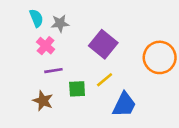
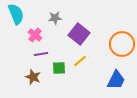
cyan semicircle: (36, 18) -> (16, 14), moved, size x1.5
gray star: (60, 23) -> (55, 18), moved
blue trapezoid: (124, 105) -> (116, 80), moved

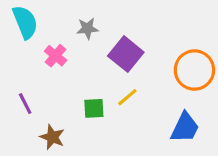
purple line: (41, 54) -> (25, 104), moved, turned 72
brown star: (33, 77) -> (52, 137), moved

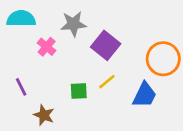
cyan semicircle: (25, 22) -> (21, 19), turned -68
gray star: (87, 29) -> (73, 24), size x1.4
blue trapezoid: (185, 127) -> (144, 95), moved

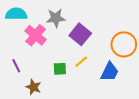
pink cross: (47, 47) -> (35, 35), size x1.5

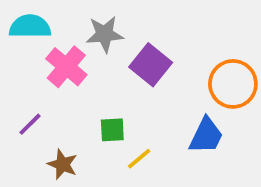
yellow line: (81, 62) -> (139, 159), moved
purple line: (16, 66) -> (30, 124), turned 72

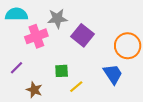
pink cross: (66, 67) -> (36, 36), turned 30
blue trapezoid: (206, 136) -> (113, 74), turned -60

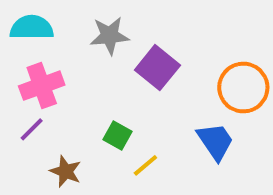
pink cross: (36, 36) -> (42, 86), moved
green square: (62, 71) -> (118, 135), turned 32

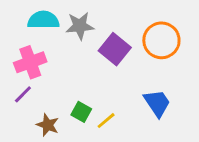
cyan semicircle: (32, 28) -> (43, 20), moved
orange circle: (243, 88) -> (161, 40), moved
green square: (118, 135) -> (81, 112), moved

